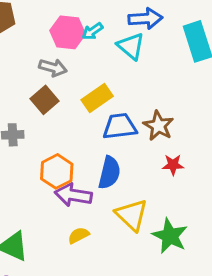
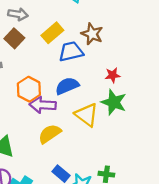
brown star: (158, 126) -> (92, 34), moved
blue semicircle: (109, 173) -> (67, 86), turned -120
yellow semicircle: (79, 235) -> (50, 134), size x1.5
green star: (170, 236) -> (114, 102), moved

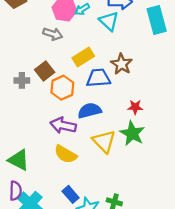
brown square: (14, 38) -> (45, 71), moved
orange hexagon: (29, 89) -> (62, 88), moved
yellow semicircle: (50, 134) -> (66, 154), turned -125

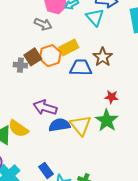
gray cross: (22, 80) -> (20, 65), moved
orange hexagon: (62, 88) -> (50, 56), moved
blue semicircle: (90, 111) -> (59, 125), moved
yellow semicircle: (66, 154) -> (18, 129), moved

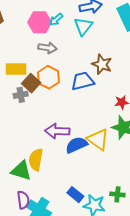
cyan triangle: (95, 17) -> (83, 26), turned 36
gray arrow: (43, 24) -> (47, 48), moved
yellow rectangle: (69, 47) -> (16, 69), moved, turned 42
yellow semicircle: (18, 129) -> (36, 160), turned 80

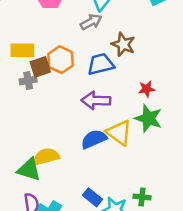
gray arrow: (47, 48) -> (91, 22), moved, turned -36
brown square: (31, 83) -> (40, 67), turned 30
purple arrow: (57, 131) -> (96, 100), moved
yellow semicircle: (36, 160) -> (46, 157), turned 65

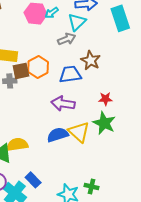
blue rectangle: (93, 197) -> (33, 180), moved

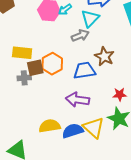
yellow semicircle: (17, 145) -> (50, 126), moved

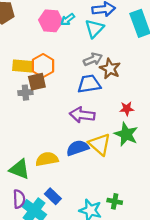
gray arrow: (80, 35) -> (93, 59), moved
orange hexagon: (52, 64) -> (43, 66), moved
yellow semicircle: (50, 126) -> (47, 159), moved

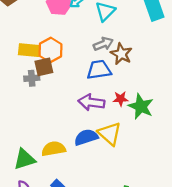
red star: (127, 109) -> (121, 99), moved
green star: (126, 134) -> (141, 106), moved
green triangle: (19, 169) -> (24, 159), turned -40

